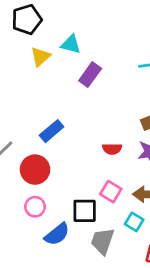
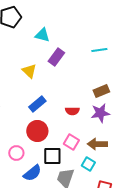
yellow triangle: (41, 57) -> (29, 71), moved, turned -35
blue rectangle: (52, 131) -> (37, 104), moved
red circle: (35, 170) -> (37, 131), moved

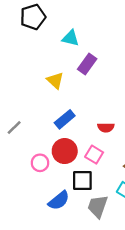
pink square: (71, 142) -> (94, 155), moved
pink circle: (16, 153) -> (40, 163), moved

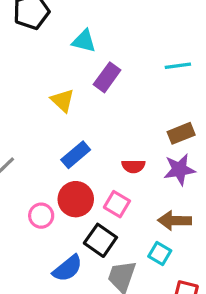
black square: (82, 180) -> (100, 240), turned 35

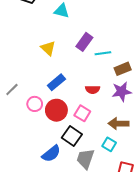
cyan line: (178, 66) -> (103, 53), moved
purple rectangle: (107, 77) -> (84, 42), moved
pink circle: (41, 216) -> (35, 104), moved

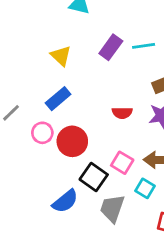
cyan line: (103, 53) -> (144, 46), moved
blue rectangle: (56, 82) -> (58, 99), moved
pink square: (82, 113) -> (122, 163), moved

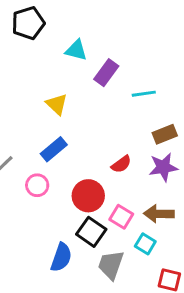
purple rectangle: (111, 47) -> (106, 73), moved
red semicircle: (122, 113) -> (121, 164), turned -36
red circle: (72, 141) -> (88, 196), moved
blue semicircle: (65, 201) -> (61, 257), turned -32

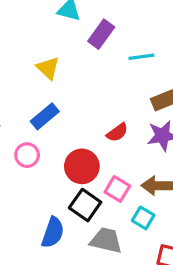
gray trapezoid: (111, 265) -> (106, 240), turned 84

